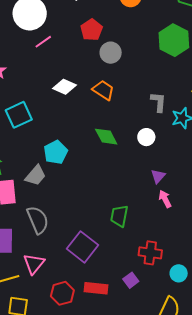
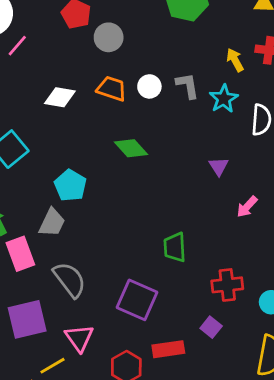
white circle: (146, 137) -> (149, 86), moved
purple triangle: (158, 176) -> (219, 166), moved
pink arrow: (165, 199) -> (247, 207), moved, turned -96

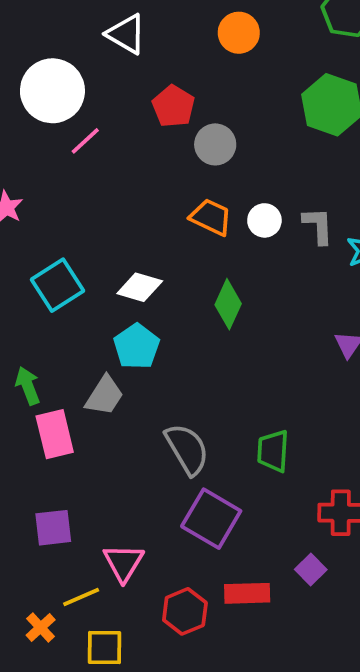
white diamond: (60, 97) -> (140, 287), moved
green diamond: (131, 148) -> (228, 304), turned 60
gray semicircle: (70, 280) -> (187, 449), moved
purple square: (27, 319) -> (53, 528), size x0.7

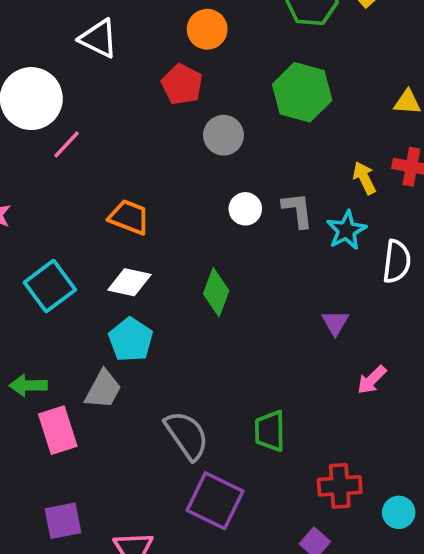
red pentagon: (173, 106) -> (182, 84), moved
gray circle: (215, 144) -> (223, 135), moved
orange trapezoid: (211, 217) -> (129, 217), moved
green arrow: (28, 386) -> (28, 385), turned -66

